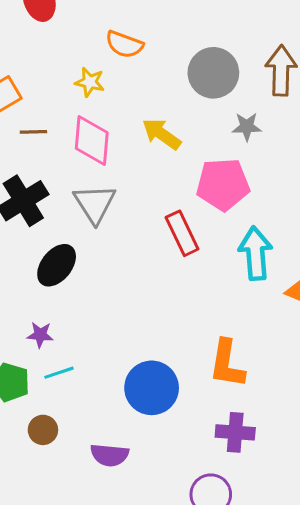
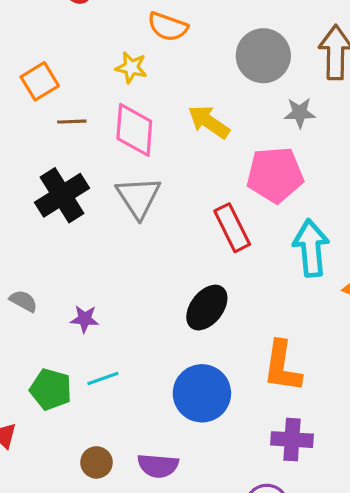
black ellipse: (57, 265) -> (207, 308), moved
purple star: (40, 335) -> (85, 319), moved
brown circle: (43, 430) -> (96, 462), moved

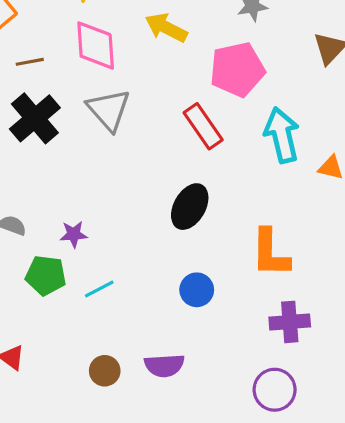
brown line: (72, 122) -> (30, 62), moved
green pentagon: (51, 389) -> (46, 275), moved
blue circle: (202, 393) -> (197, 290), size x0.6

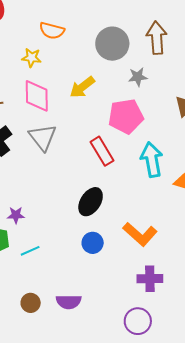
yellow arrow: (166, 28) -> (82, 87), turned -68
orange L-shape: (270, 253) -> (140, 234), turned -52
blue circle: (197, 290) -> (93, 243), moved

